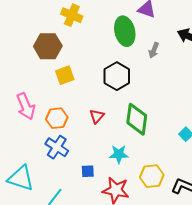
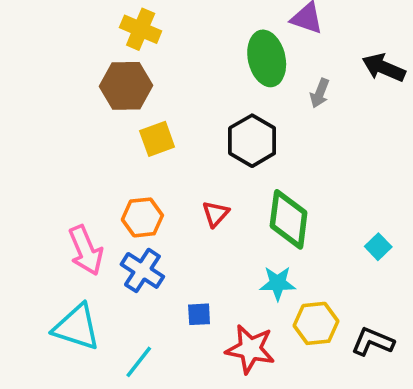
yellow cross: (72, 15) -> (141, 29), moved
pink arrow: (26, 106) -> (86, 250), moved
cyan star: (119, 154) -> (278, 283), moved

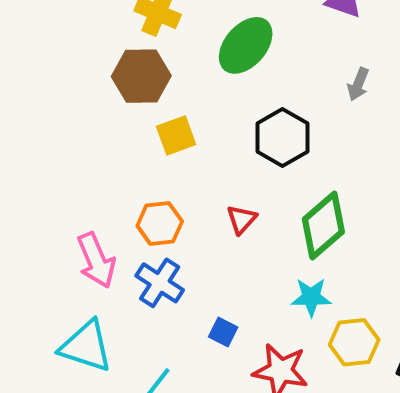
green ellipse: (267, 58) -> (246, 45), moved, turned 54
green diamond: (289, 219) -> (323, 226), turned 42
blue square: (199, 314) -> (223, 332), turned 30

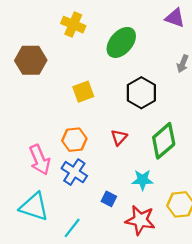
brown hexagon: (141, 76) -> (31, 60), moved
cyan star: (311, 297) -> (142, 180), moved

